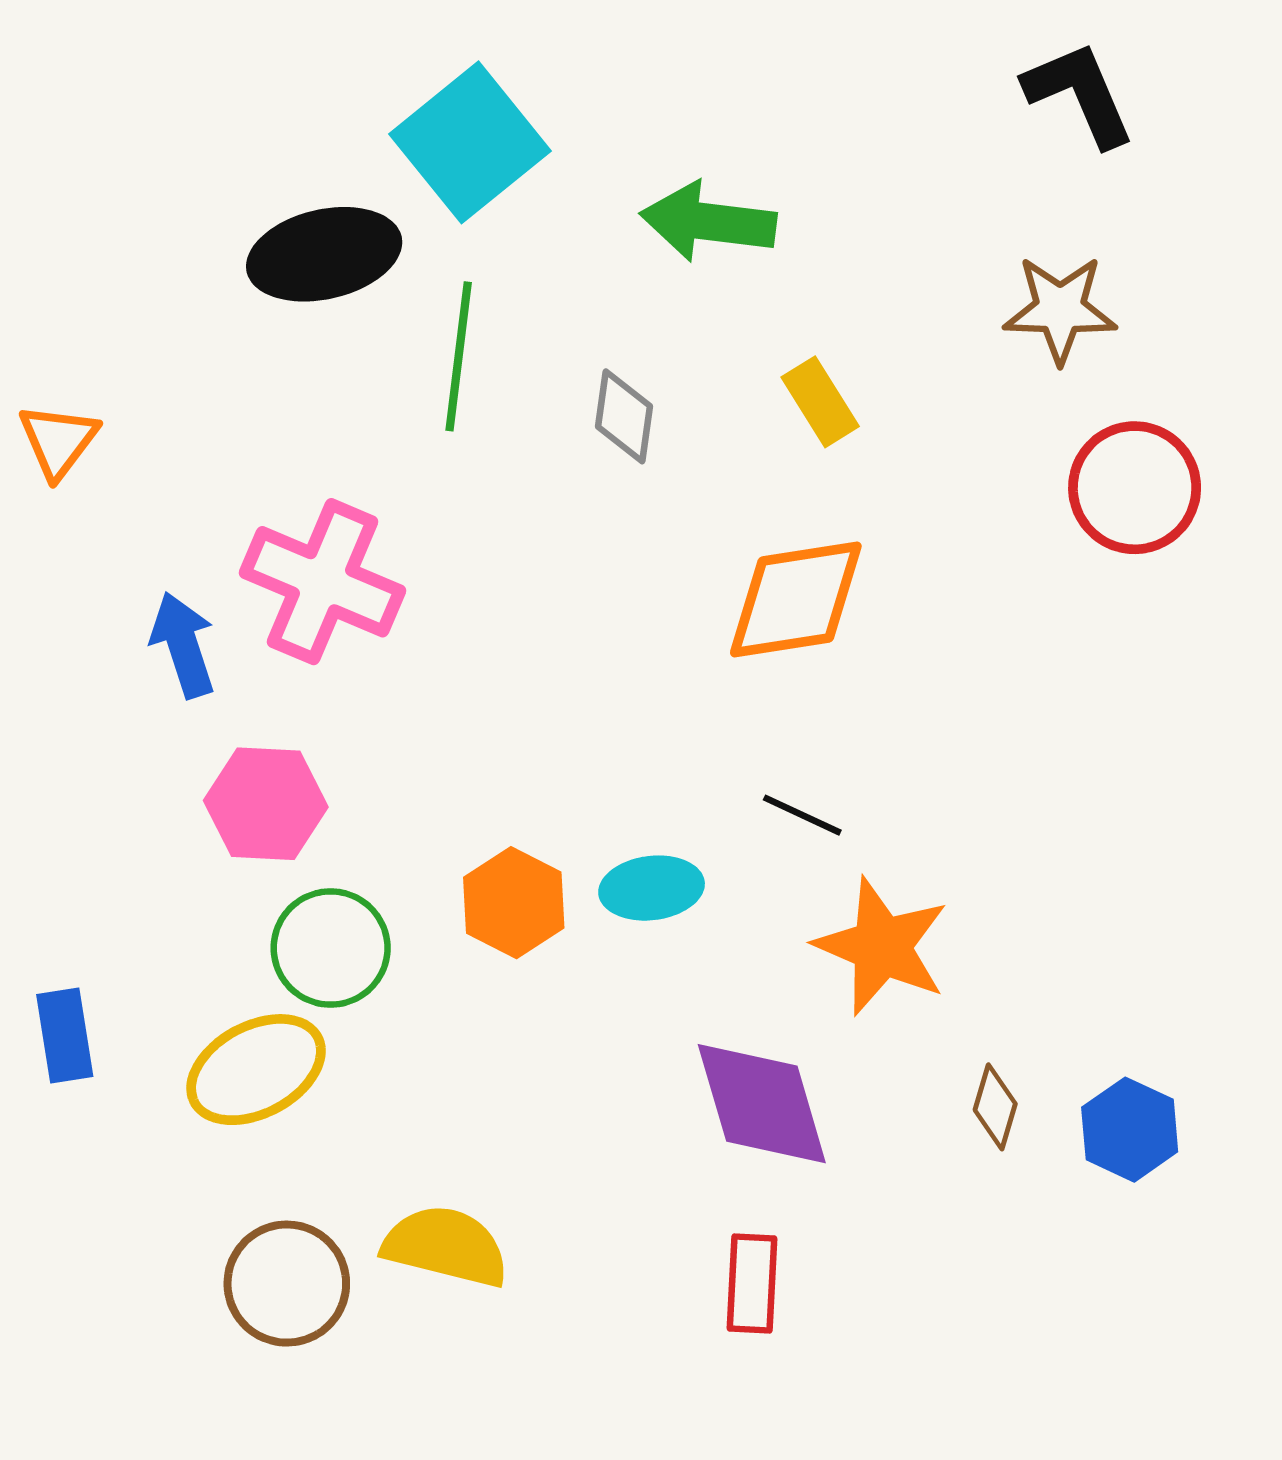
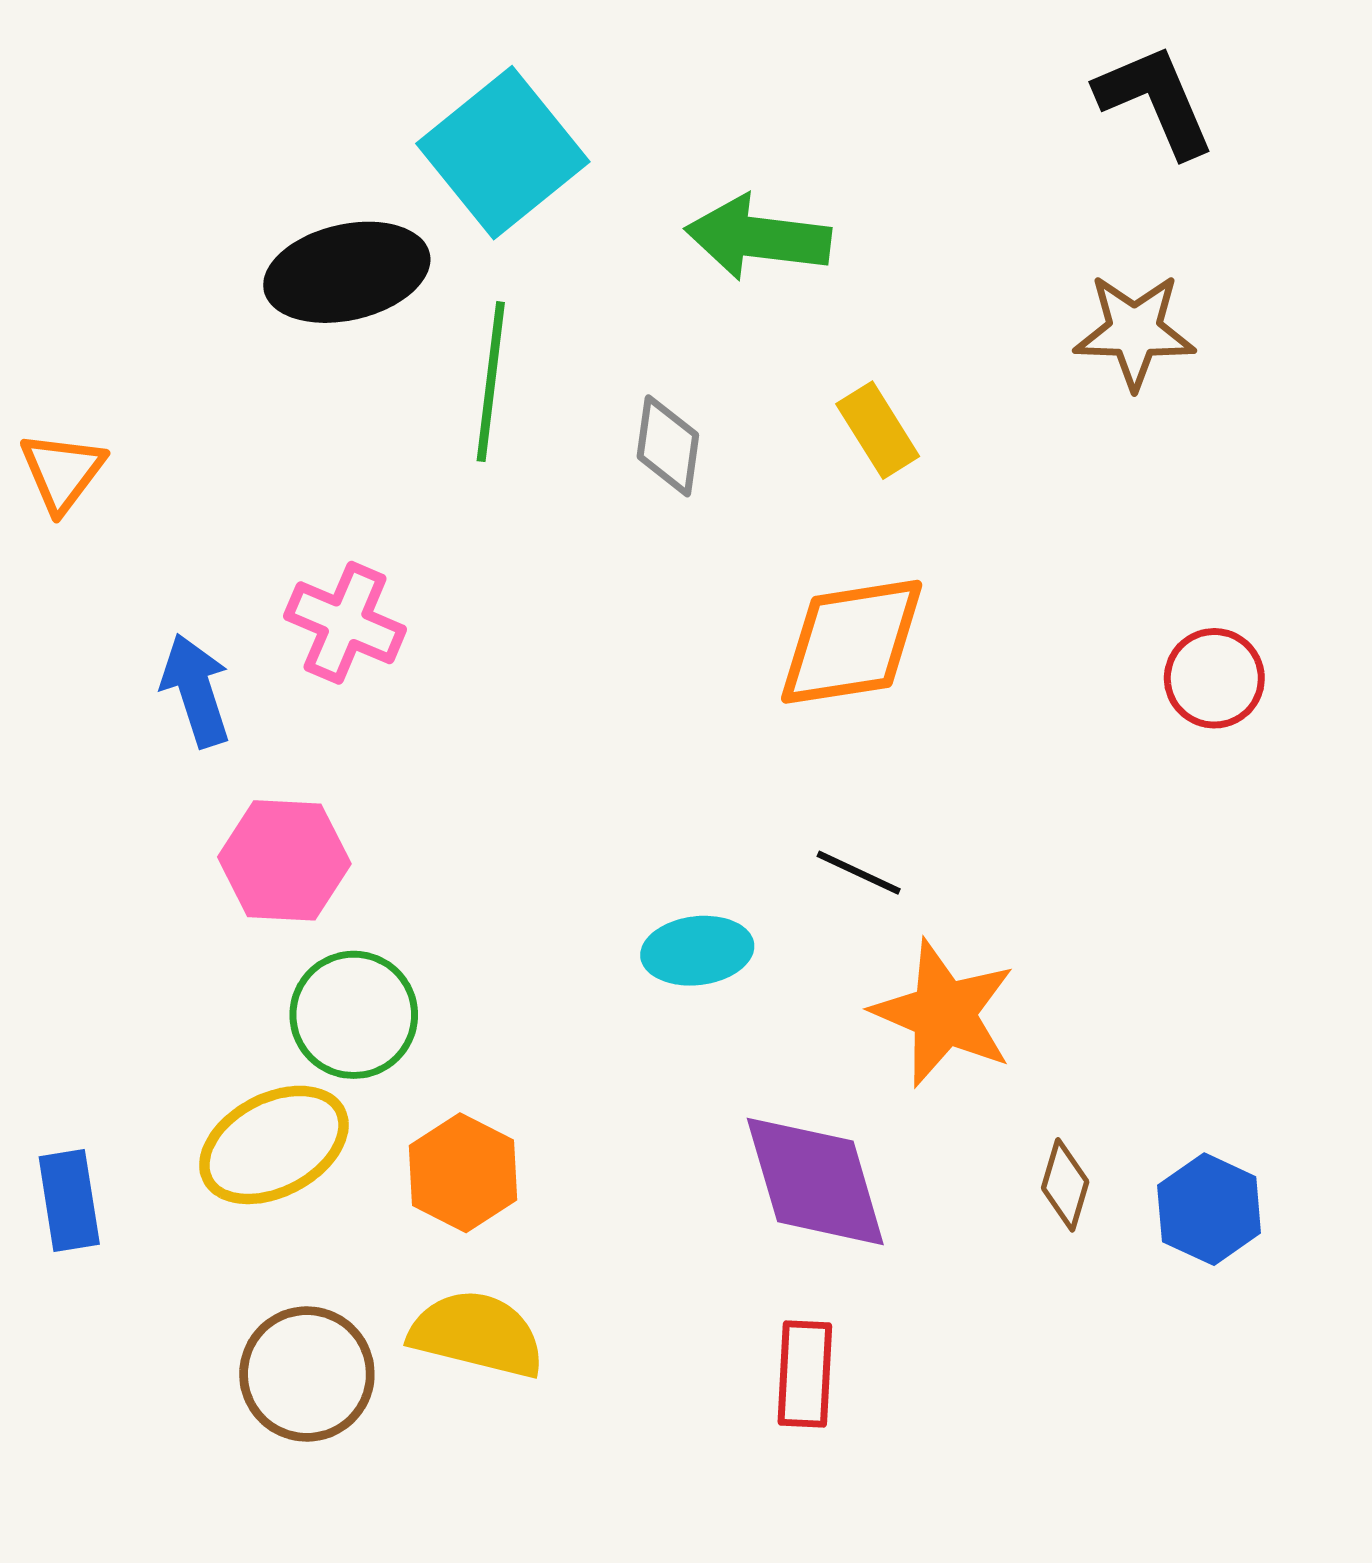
red circle: (1135, 488) -> (1214, 678), moved, size x0.7
pink cross: (322, 582) -> (345, 623), size x0.7
orange hexagon: (514, 903) -> (463, 1173), moved
blue rectangle: (65, 1036) -> (69, 1201), moved

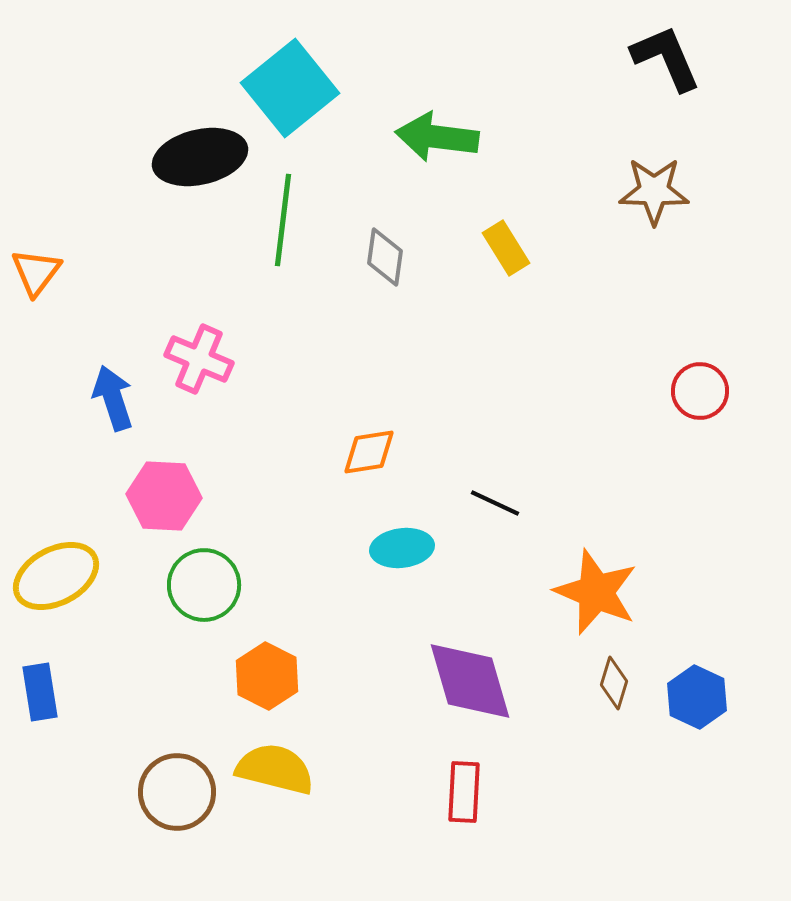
orange diamond: (852, 642) -> (369, 452), moved, size x0.6
orange star: (944, 1013) -> (596, 592), moved
yellow ellipse: (274, 1145) -> (56, 576), moved

